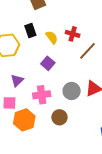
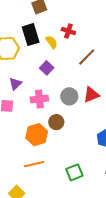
black rectangle: (30, 31) -> (31, 35), size x1.5
red cross: (73, 34) -> (68, 31), moved
orange hexagon: (24, 120) -> (37, 135), moved

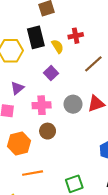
red cross: (68, 31) -> (76, 36), turned -32
brown circle: (56, 122) -> (48, 131), moved
orange hexagon: (37, 135) -> (19, 144), moved

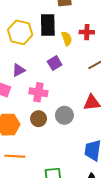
gray circle: (73, 104) -> (64, 115), moved

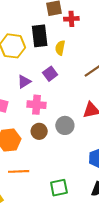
red cross: (87, 32) -> (71, 19), moved
yellow semicircle: (67, 39) -> (60, 48), turned -144
purple triangle: (19, 70) -> (24, 82), moved

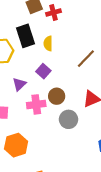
brown circle: (39, 131) -> (57, 96), moved

